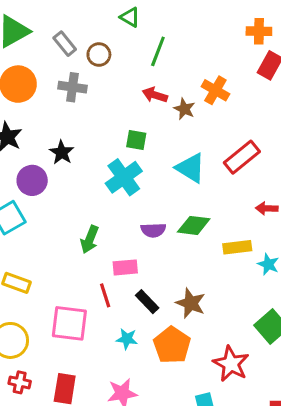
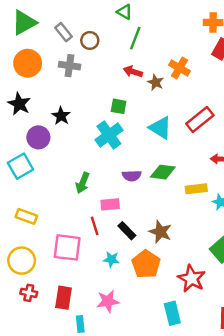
green triangle: (130, 17) -> (125, 12), moved

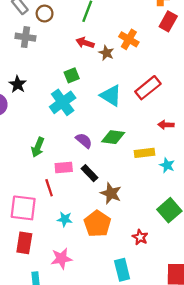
green square: (119, 106) -> (72, 75), turned -32
purple semicircle: (132, 176) -> (84, 141), turned -138
black rectangle: (127, 231) -> (90, 173), moved
red star: (191, 279) -> (140, 237), size x0.6
red rectangle: (63, 298) -> (24, 243), moved

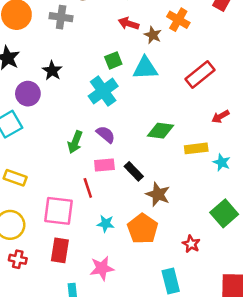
cyan triangle: (111, 96) -> (145, 68), moved, turned -35
red arrow: (166, 125) -> (220, 117), turned -32
purple semicircle: (84, 141) -> (106, 134), moved

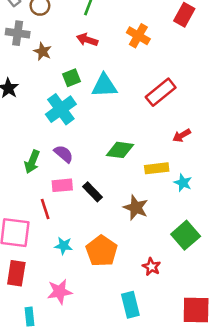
brown star: (153, 35) -> (43, 51), moved
brown star: (158, 194) -> (136, 208), moved

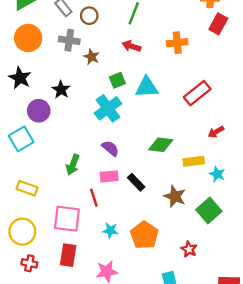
orange cross: (138, 36) -> (177, 43), turned -36
green arrow: (32, 162) -> (73, 165), moved
green square: (186, 235) -> (209, 210), moved

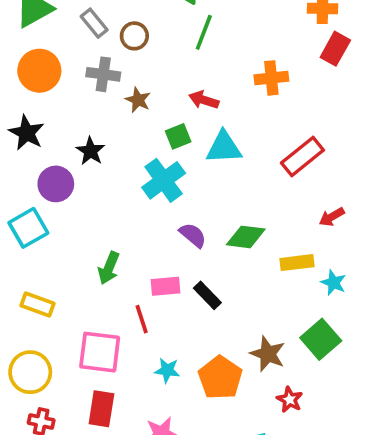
red arrow: (131, 46) -> (204, 100), moved
purple semicircle: (110, 148) -> (193, 235), moved
brown star: (175, 196) -> (268, 354), moved

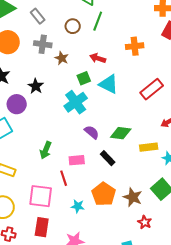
brown circle: (134, 36) -> (73, 26), moved
cyan triangle: (224, 147) -> (109, 84), turned 30
black rectangle: (207, 295) -> (108, 158), moved
orange pentagon: (220, 378) -> (104, 194), moved

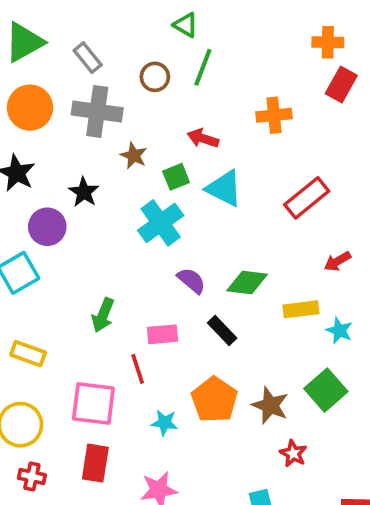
gray cross: (43, 44) -> (97, 111), size x1.4
brown star: (62, 58) -> (134, 156), moved

